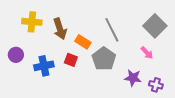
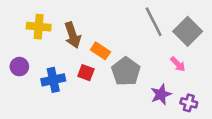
gray line: (112, 30) -> (154, 22), moved
purple star: (133, 78) -> (161, 94), turned -30

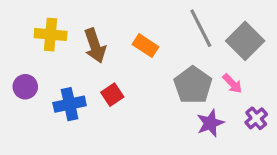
orange rectangle: (100, 51) -> (145, 46), moved
gray pentagon: (126, 71) -> (193, 85), moved
red square: (86, 73) -> (112, 95), turned 35
purple cross: (189, 103) -> (256, 118), moved, turned 35

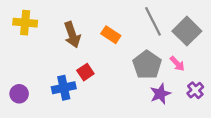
yellow cross: (51, 35) -> (25, 23), moved
purple circle: (25, 87) -> (19, 94), moved
blue cross: (70, 104) -> (64, 88), moved

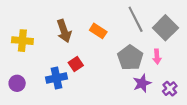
yellow cross: (25, 23) -> (22, 41), moved
pink arrow: (177, 64) -> (157, 57), turned 40
purple cross: (195, 90) -> (170, 89), moved

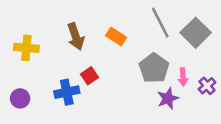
pink arrow: (157, 57) -> (183, 77), moved
purple cross: (170, 89) -> (207, 86), moved

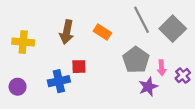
brown arrow: (76, 37) -> (67, 32), turned 30
red square: (90, 76) -> (79, 67), turned 32

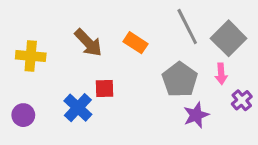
brown arrow: (67, 32) -> (88, 43), turned -55
pink arrow: (162, 68) -> (221, 74), moved
blue cross: (59, 81) -> (78, 108), turned -35

